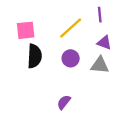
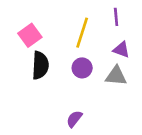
yellow line: (71, 28) -> (82, 33), turned -30
pink square: (26, 30) -> (30, 35), turned -30

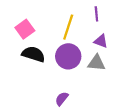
black semicircle: (40, 65) -> (33, 54), turned -75
purple circle: (82, 68) -> (68, 56), size x1.5

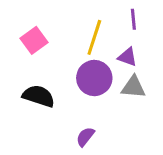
purple triangle: (101, 41) -> (127, 57), moved
black semicircle: (33, 54) -> (39, 96), moved

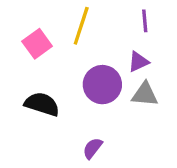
yellow line: (94, 37) -> (81, 26), moved
purple triangle: (127, 57) -> (138, 62), turned -45

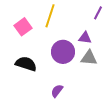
purple line: (145, 21) -> (98, 13), moved, turned 32
purple triangle: (138, 62) -> (85, 38), turned 32

